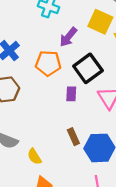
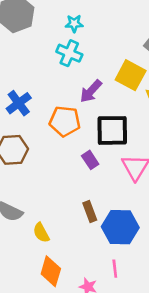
black square: (88, 68) -> (112, 130), turned 32
purple rectangle: (71, 94) -> (90, 160), turned -40

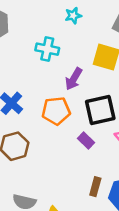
cyan star: (74, 24) -> (73, 16), moved
brown rectangle: (90, 211) -> (95, 187), turned 48

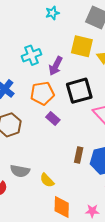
cyan cross: (47, 49) -> (31, 55), moved, turned -30
purple rectangle: (86, 140) -> (53, 118), moved

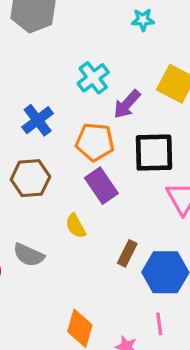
cyan cross: (31, 55) -> (93, 78), turned -30
purple rectangle: (53, 118) -> (101, 186), size x1.5
yellow semicircle: (47, 180) -> (76, 226), moved

